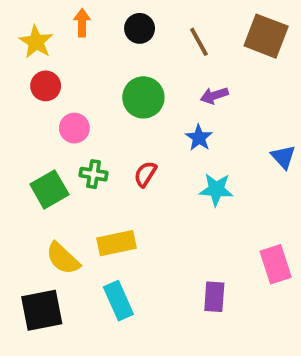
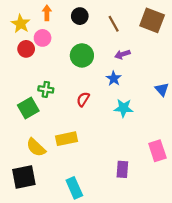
pink circle: (74, 128) -> (43, 38), moved
green cross: (94, 174) -> (46, 89), moved
cyan rectangle: (118, 301) -> (74, 188), moved

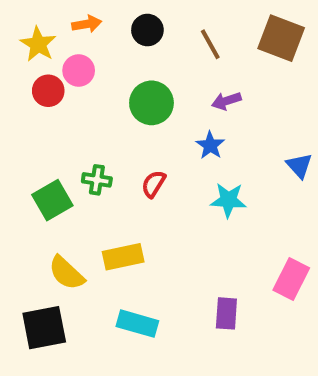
orange arrow: (47, 13) -> (87, 24), turned 80
green cross: (46, 89) -> (97, 180), moved
pink rectangle: (157, 151) -> (291, 279), turned 45
cyan rectangle: (74, 188) -> (137, 324), moved, turned -50

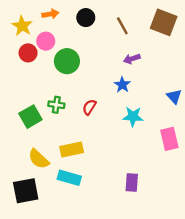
green circle: (151, 103) -> (67, 61), moved
pink rectangle: (291, 279) -> (169, 139), moved, turned -40
cyan rectangle: (137, 324) -> (69, 178), moved

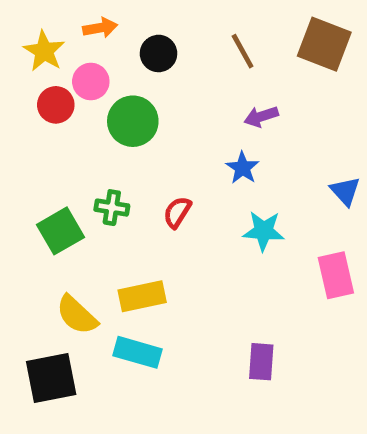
black circle: (86, 18) -> (158, 53), moved

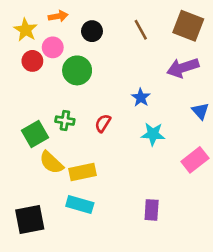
purple arrow: (261, 117) -> (183, 68), moved, size x1.6
pink rectangle: (336, 275) -> (195, 160), turned 65
yellow semicircle: (77, 315) -> (51, 163), moved

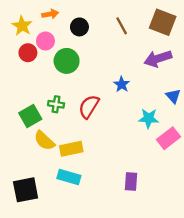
red semicircle: (103, 123) -> (89, 107), size x1.5
cyan star: (153, 134) -> (149, 118), moved

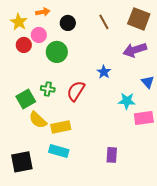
pink rectangle: (168, 138) -> (144, 118), turned 30

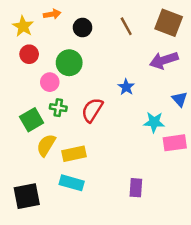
pink circle: (39, 35) -> (50, 82), moved
yellow semicircle: (38, 120) -> (46, 145), turned 78

